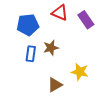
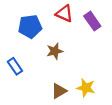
blue rectangle: (31, 54) -> (15, 66), moved, turned -42
yellow star: (80, 72) -> (86, 88), moved

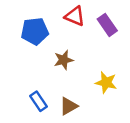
blue rectangle: (15, 66) -> (38, 101), moved
yellow star: (86, 88) -> (106, 82), moved

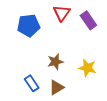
red triangle: (75, 16) -> (62, 13), turned 42
brown star: (64, 60) -> (55, 62), moved

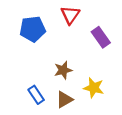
purple rectangle: (88, 20) -> (101, 37), moved
yellow star: (87, 68) -> (94, 88), moved

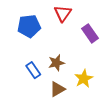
yellow star: (94, 88) -> (84, 79), turned 30
blue rectangle: (36, 95) -> (33, 70), moved

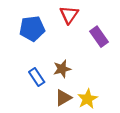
yellow star: (84, 79) -> (87, 99), moved

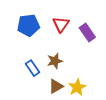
red triangle: (69, 15) -> (61, 24), moved

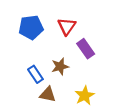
purple rectangle: (87, 33) -> (86, 49), moved
brown triangle: (56, 86) -> (48, 94), moved, turned 42

